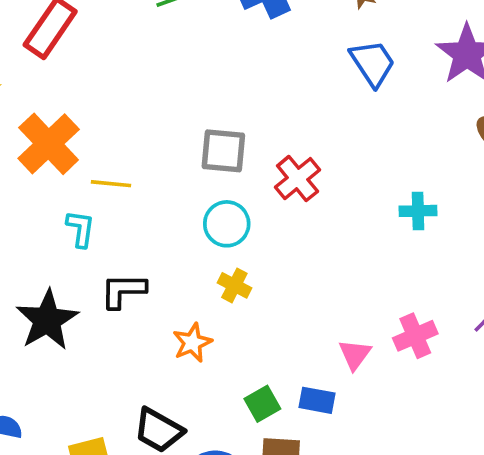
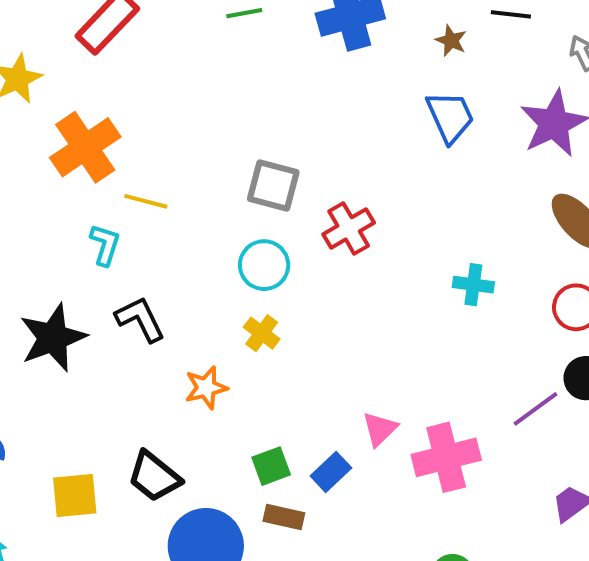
black L-shape: (123, 291) -> (140, 319), turned 54
pink cross: (415, 336) -> (446, 457), moved, size x1.4
blue rectangle: (317, 400) -> (331, 472), turned -63

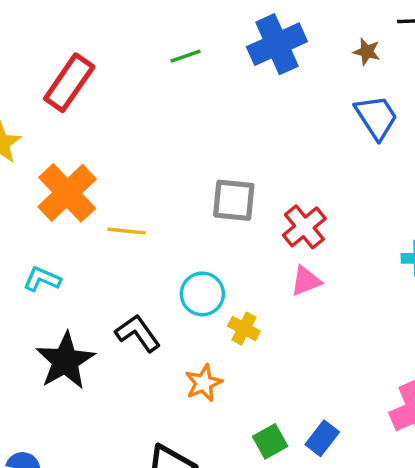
cyan L-shape: (105, 245) -> (42, 279), moved, turned -75
cyan circle: (264, 265) -> (202, 294), moved
pink triangle: (380, 429) -> (306, 281), moved, turned 32

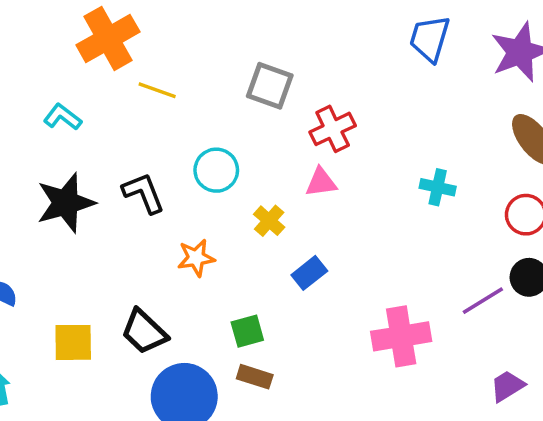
blue trapezoid: (376, 117) -> (430, 39), turned -144
yellow cross: (244, 329) -> (269, 221), moved
blue rectangle: (322, 438) -> (309, 273), moved

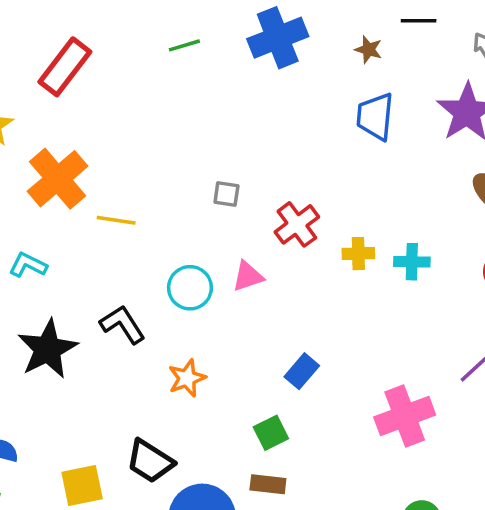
gray square: (270, 86) -> (226, 194), size x0.6
pink triangle: (321, 182) -> (248, 276), moved
yellow cross: (269, 221) -> (358, 254), moved, turned -32
green square: (247, 331) -> (271, 433), moved

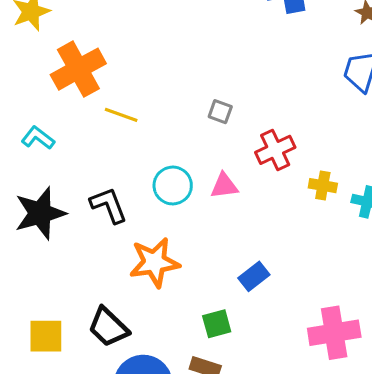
orange star: (187, 378) -> (154, 262), size x1.5

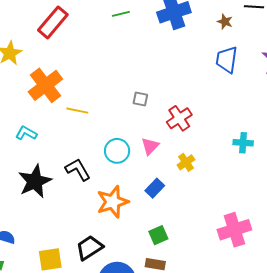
pink triangle: (224, 186) -> (150, 146), turned -30
yellow cross: (323, 186) -> (186, 162), moved, turned -36
blue rectangle: (254, 276) -> (155, 188), moved
black trapezoid: (108, 327) -> (89, 248), turned 112

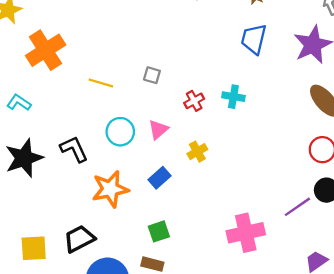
yellow line: (77, 111) -> (101, 83), moved
red cross: (179, 118) -> (194, 101), size x0.7
cyan cross: (243, 143) -> (233, 97), moved

